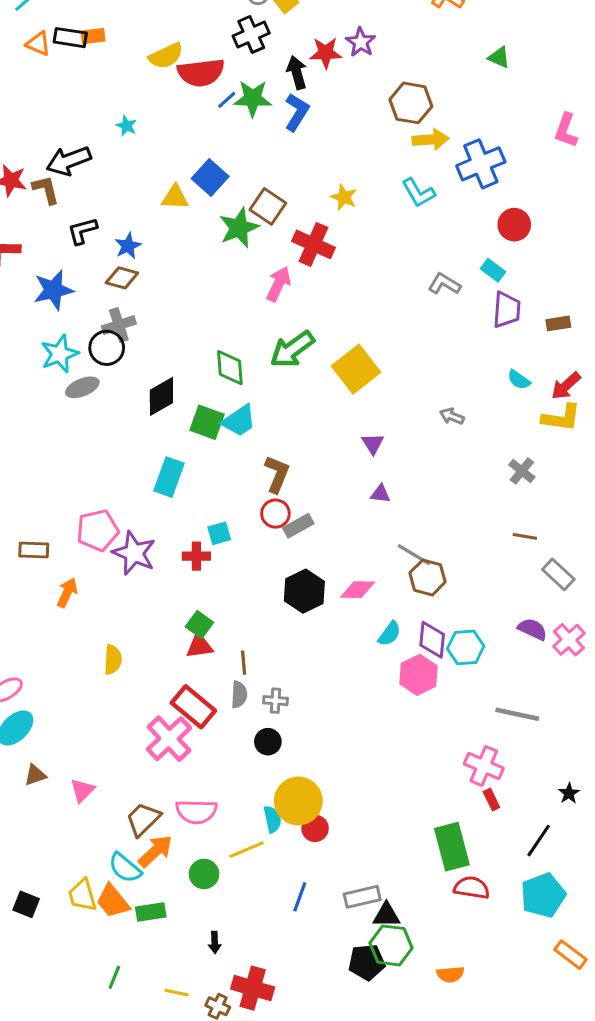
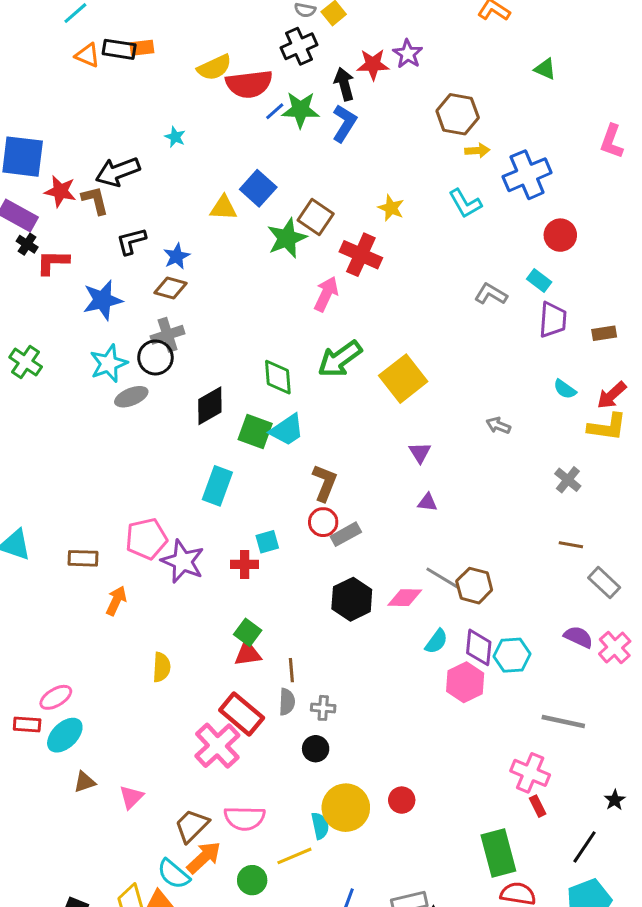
yellow arrow: (431, 139) -> (477, 151), size x0.7
gray line: (414, 555) -> (442, 578), moved
red circle: (315, 828) -> (402, 800), moved

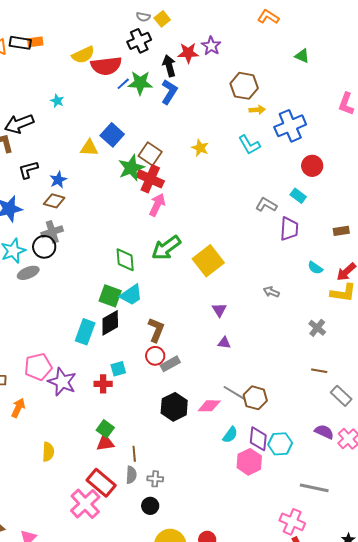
red cross: (361, 255) -> (150, 179), moved
purple trapezoid: (553, 320) -> (289, 229), moved
black diamond: (210, 406) -> (110, 323), moved

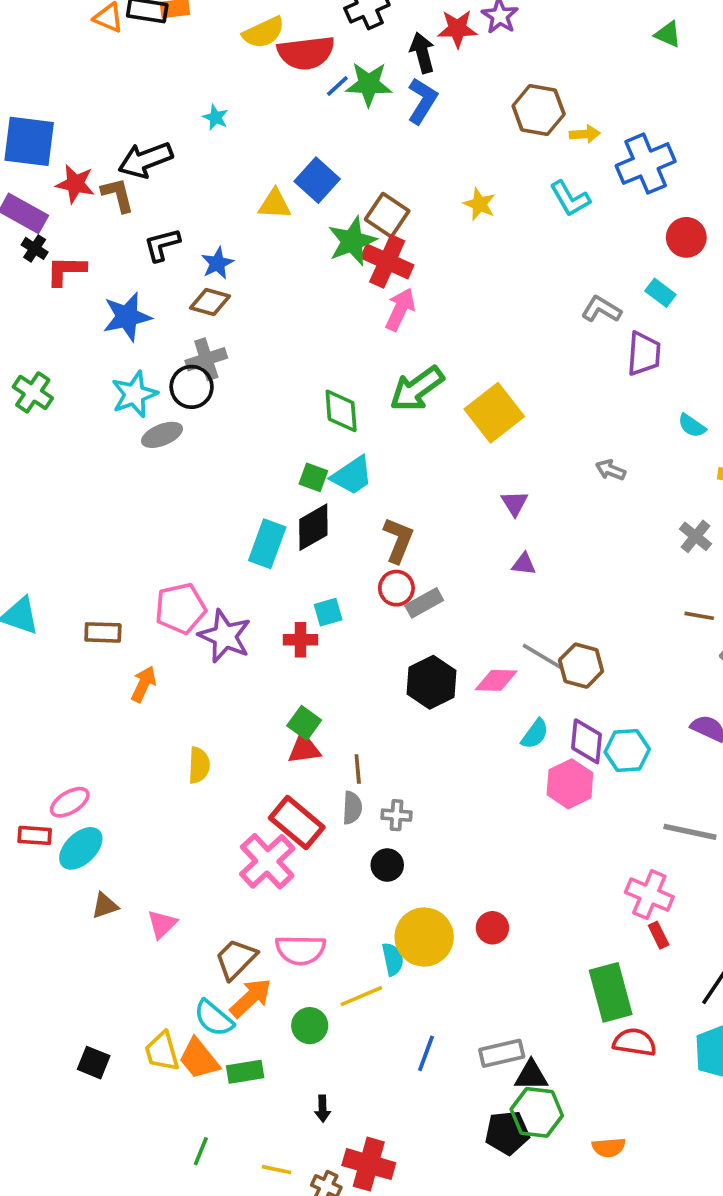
brown hexagon: (244, 86) -> (539, 110), moved
green square: (110, 296) -> (313, 477), size x0.7

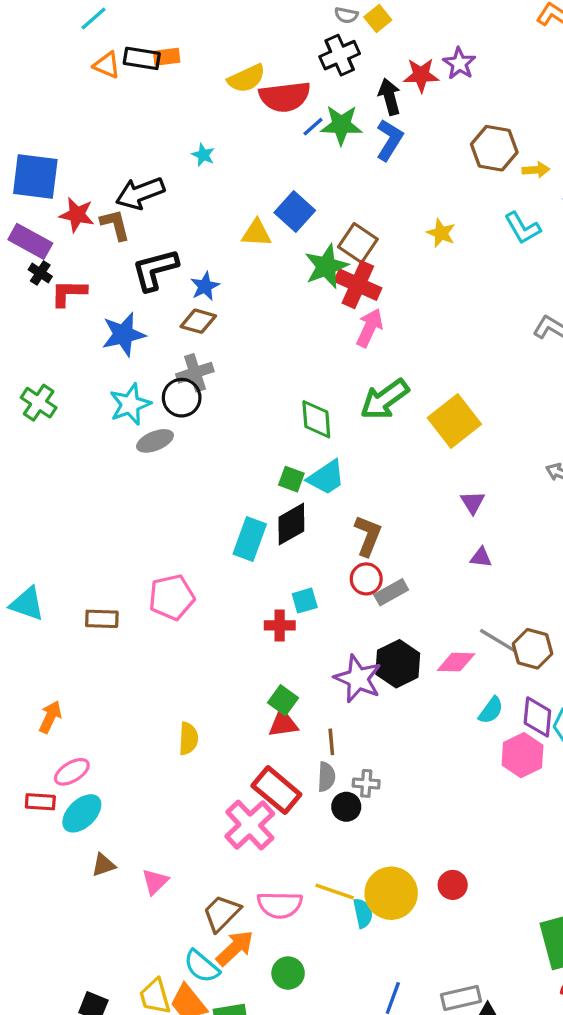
black L-shape: (162, 245) -> (155, 270), size x1.4
purple star: (225, 636) -> (358, 679), moved
orange arrow: (144, 684) -> (50, 717), moved
black circle: (387, 865) -> (346, 807), moved
yellow line: (361, 996) -> (335, 892), moved, turned 42

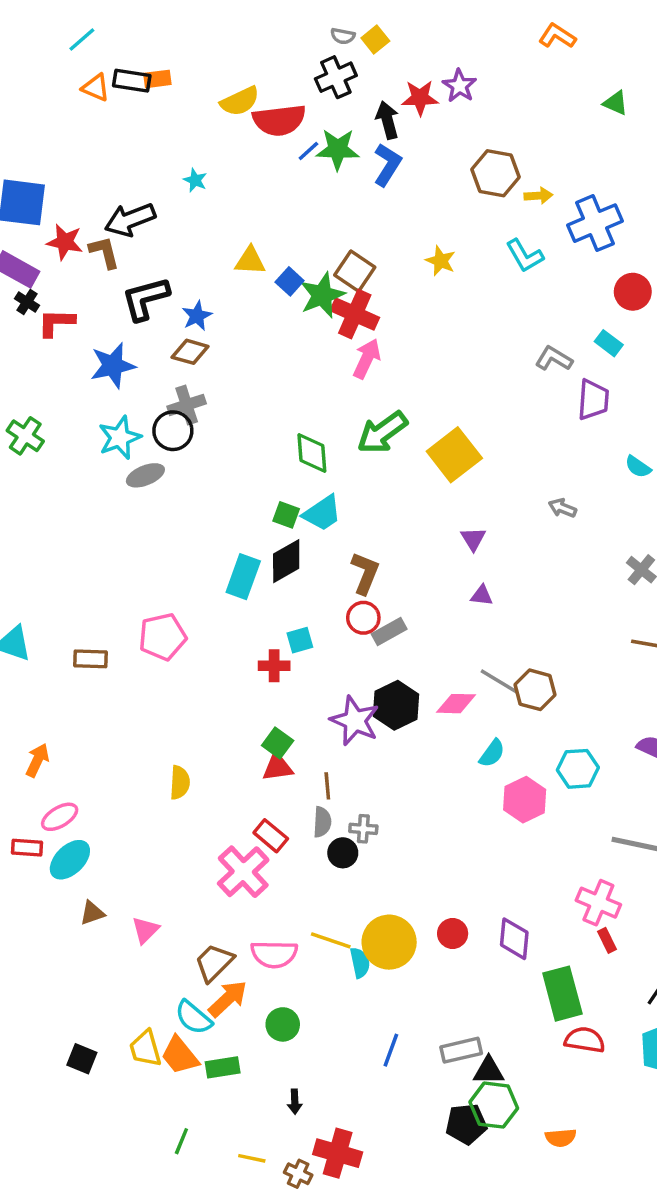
blue square: (295, 211) -> (290, 281), moved, size x0.7
purple diamond: (537, 717) -> (514, 939), moved
red rectangle: (276, 790) -> (271, 836), size x0.7

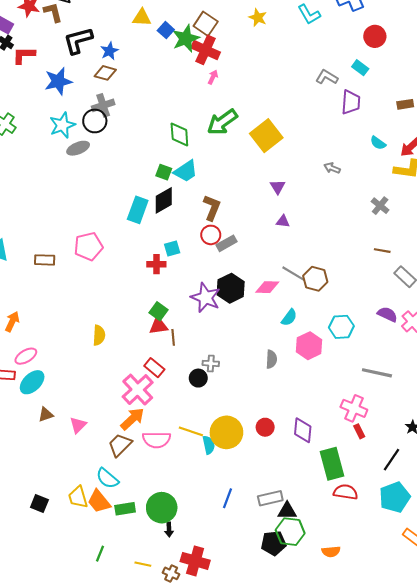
pink arrow: (367, 359) -> (213, 77), size x0.6
brown line: (327, 786) -> (173, 337), moved
gray semicircle: (322, 822) -> (271, 359), moved
orange arrow: (228, 999) -> (132, 419), moved
green circle: (283, 1024) -> (162, 508), moved, size x1.5

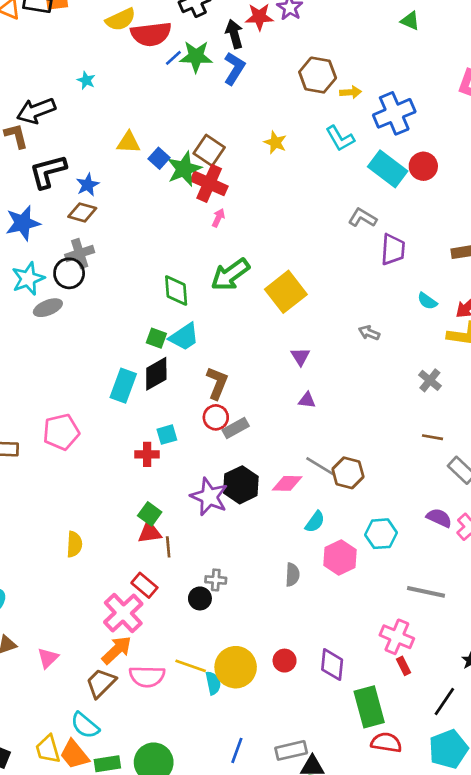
cyan rectangle: (360, 68) -> (388, 169), moved, size x1.8

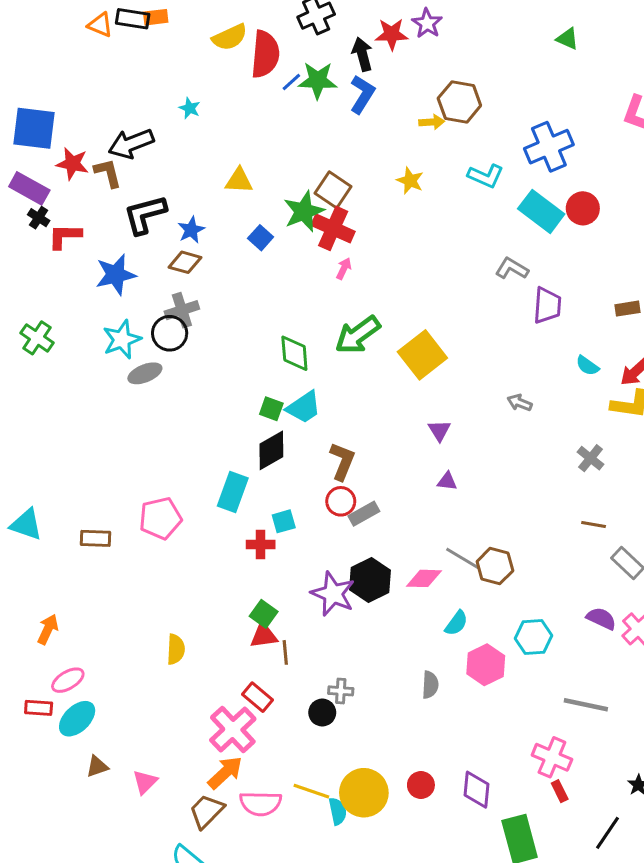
red semicircle: (151, 34) -> (265, 54), turned -78
yellow arrow: (351, 92) -> (432, 122), moved
cyan L-shape: (340, 138) -> (486, 176), turned -36
blue square: (159, 158) -> (261, 238), moved
cyan rectangle: (123, 386) -> (233, 492), moved

